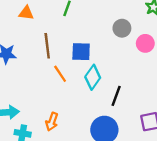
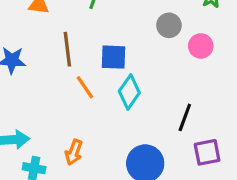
black line: (116, 96) -> (185, 117), moved

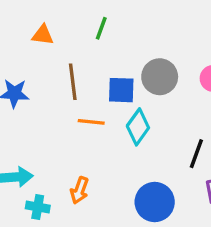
gray circle: (169, 25) -> (160, 77), moved, size x1.4
orange line: (85, 87) -> (91, 122), turned -50

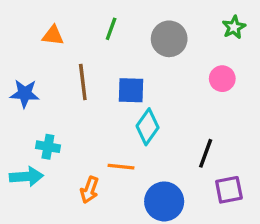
gray circle: (160, 77) -> (169, 39), moved
orange line: (91, 122) -> (121, 167), moved
cyan cross: (38, 207) -> (48, 147), moved

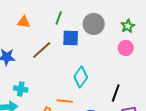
green star: (234, 27) -> (128, 26), moved
brown line: (83, 82) -> (42, 50), turned 55
blue square: (131, 90) -> (71, 38), moved

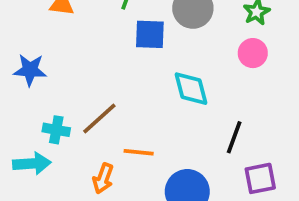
brown line: (42, 50) -> (99, 119), moved
cyan diamond: (81, 77) -> (191, 89), moved, turned -50

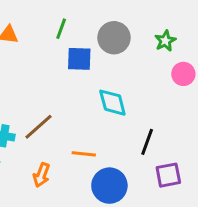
pink circle: (253, 53) -> (183, 74), moved
orange line: (139, 152) -> (84, 154), moved

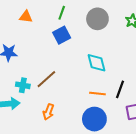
blue square: (79, 59) -> (62, 35), moved, turned -30
orange line: (84, 154) -> (97, 93), moved

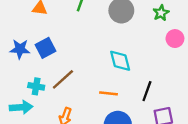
blue square: (62, 35) -> (45, 48), moved
orange line: (97, 93) -> (108, 93), moved

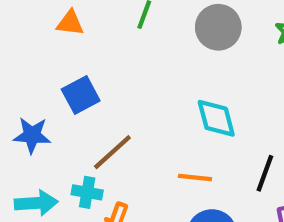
blue star: (20, 49) -> (32, 135), moved
cyan cross: (36, 86) -> (87, 192), moved

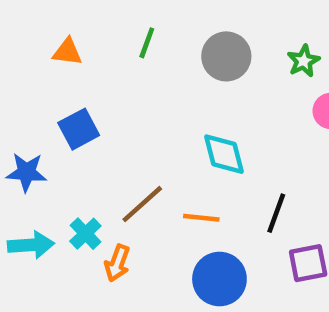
brown line: (112, 152) -> (142, 204), moved
cyan cross: (87, 192) -> (85, 234), turned 36

